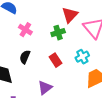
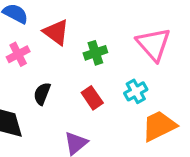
red triangle: (70, 15) -> (56, 32), moved, turned -36
pink cross: (25, 30) -> (18, 54), moved, turned 32

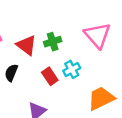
red triangle: (56, 32) -> (26, 45), moved
cyan cross: (136, 91) -> (72, 69), moved

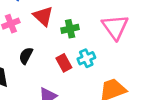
red triangle: (26, 45) -> (43, 16), moved

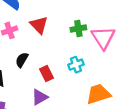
green cross: (70, 29) -> (78, 29), moved
red rectangle: (64, 63) -> (47, 73), moved

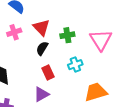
green cross: (78, 29) -> (67, 35), moved
black semicircle: (22, 60) -> (42, 48), moved

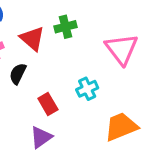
green cross: (67, 35) -> (66, 27), moved
black semicircle: (42, 48) -> (18, 74), moved

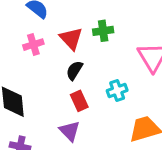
black semicircle: (18, 74) -> (74, 70), moved
purple triangle: (41, 137) -> (70, 131), turned -45

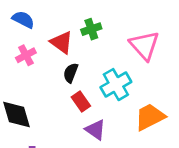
cyan cross: (117, 91) -> (116, 85), size x1.5
purple triangle: (70, 131) -> (95, 130), moved

